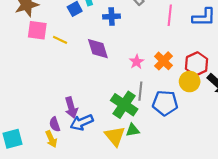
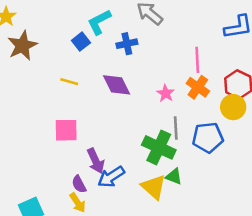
pink line: (170, 15) -> (197, 60), moved
pink square: (37, 30) -> (66, 130), moved
green triangle: (133, 130) -> (174, 176), turned 40

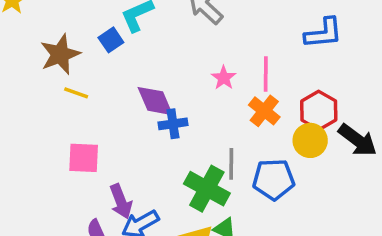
blue cross: (127, 44) -> (173, 124), moved
brown star: (22, 46) -> (60, 54), moved
yellow line: (69, 82) -> (76, 93), moved
pink star: (166, 93) -> (224, 78), moved

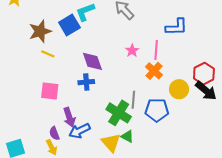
blue L-shape: (323, 33) -> (176, 27), moved
blue square: (111, 40) -> (69, 25), size x1.5
red hexagon: (319, 111) -> (204, 74), moved
blue cross: (173, 124) -> (86, 82), moved

